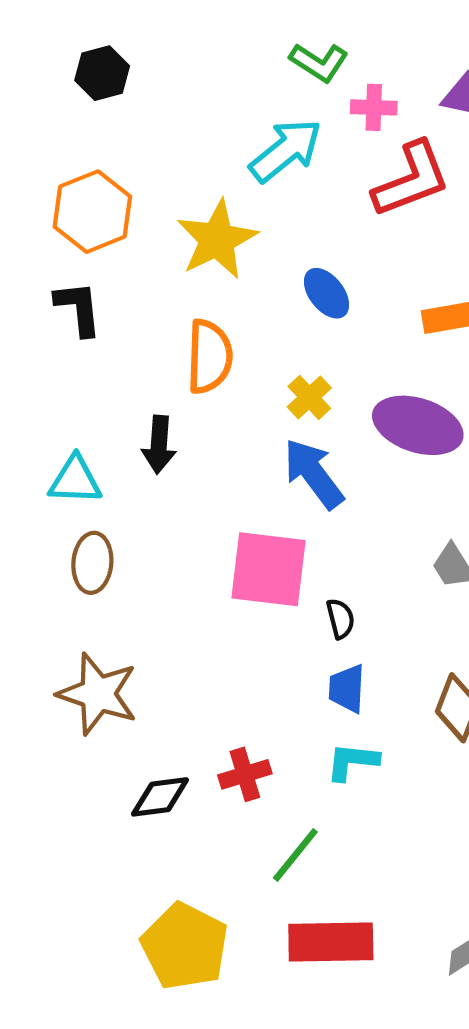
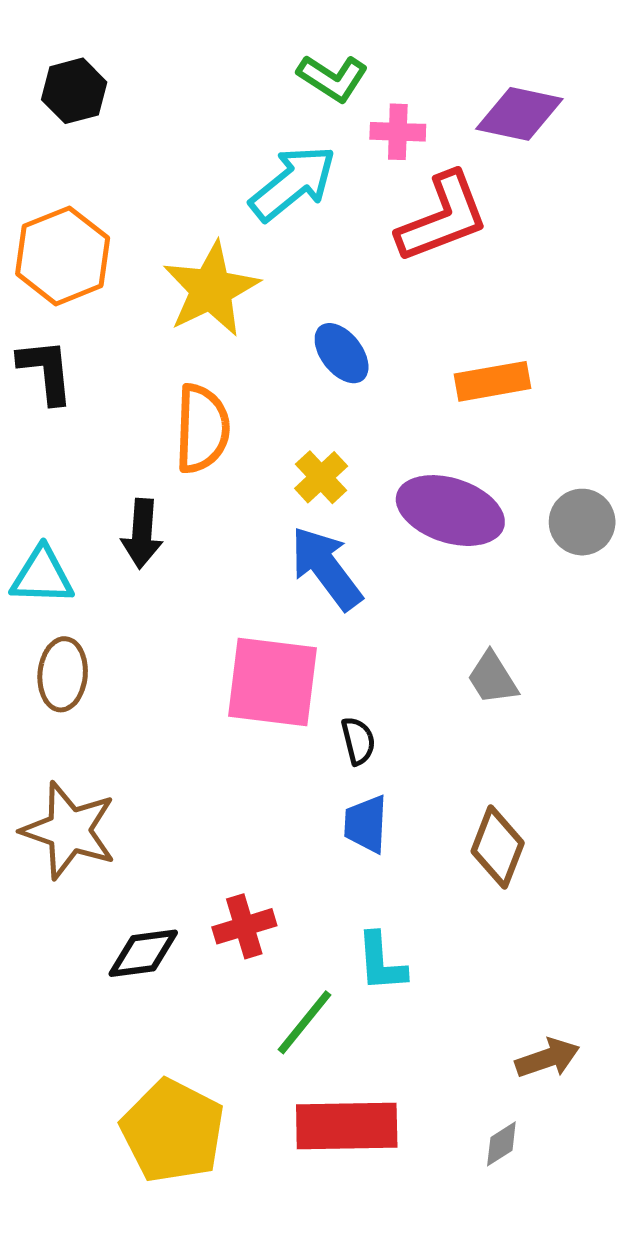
cyan L-shape: (352, 761) -> (381, 962), moved, turned -100

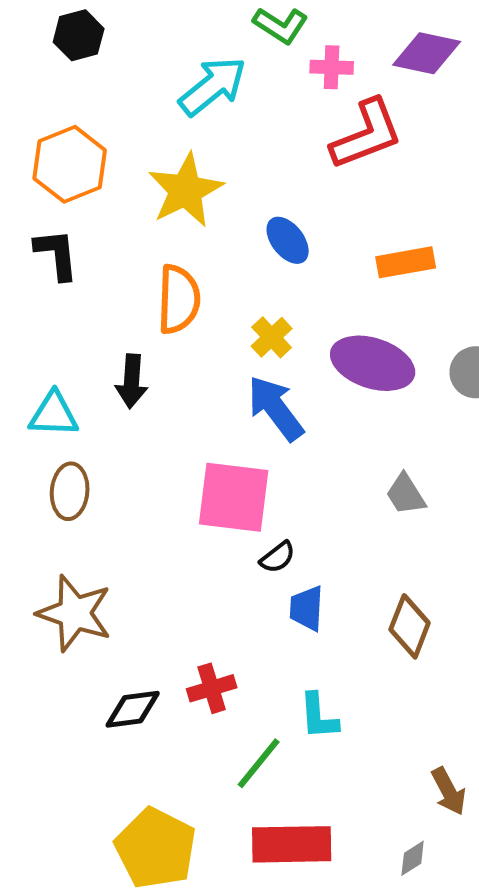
cyan arrow: (293, 183) -> (213, 86), moved
black semicircle: (358, 741) -> (278, 557), moved, turned 66
brown arrow: (548, 1058) -> (449, 791), turned 81

